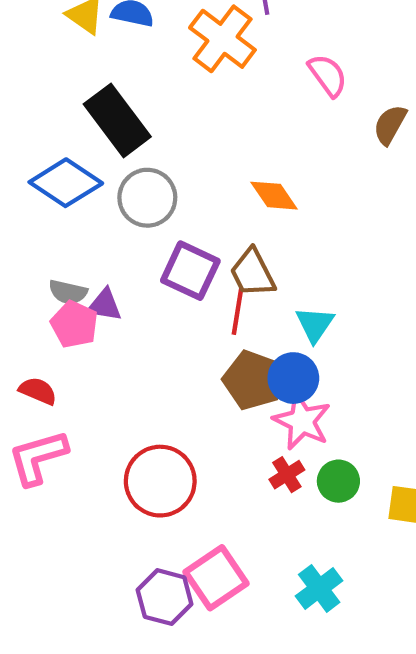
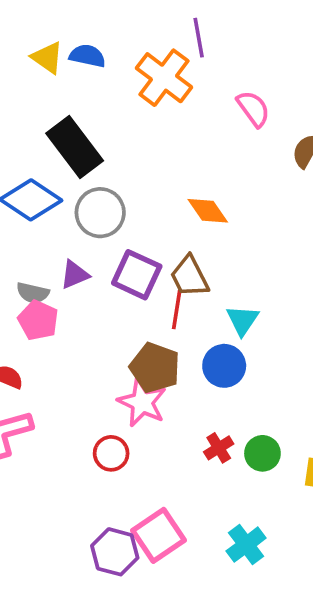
purple triangle: (104, 305) -> (75, 275), moved, turned -32
brown pentagon: (253, 380) -> (155, 368), moved
pink star: (302, 421) -> (142, 402), moved
red circle: (160, 481) -> (111, 453), size x0.6

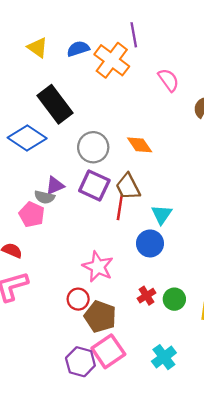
blue semicircle: (87, 56) -> (78, 49), moved, turned -30
gray circle: (100, 213) -> (93, 147), moved
gray semicircle: (33, 293) -> (44, 197), moved
brown pentagon: (155, 368) -> (100, 316), moved

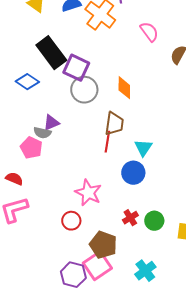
blue diamond: (27, 138) -> (27, 82), size x0.7
orange diamond: (140, 145) -> (124, 88), turned 35
purple square: (94, 185) -> (76, 68), moved
brown trapezoid: (128, 187) -> (114, 124), turned -145
brown pentagon: (100, 316) -> (103, 245), moved

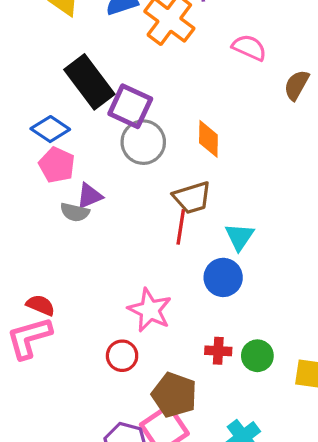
pink semicircle: (149, 32) -> (249, 48), turned -30
brown trapezoid: (114, 124) -> (192, 198), turned 65
pink pentagon: (31, 148) -> (57, 165), moved
red semicircle: (14, 179) -> (41, 305), moved
red cross: (130, 218) -> (218, 351), turned 35

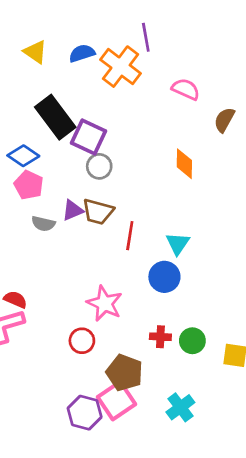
orange diamond: (208, 139) -> (184, 164), moved
gray circle: (143, 142) -> (99, 166), size x0.7
purple triangle: (89, 196) -> (73, 210), moved
brown trapezoid: (192, 198) -> (98, 212), moved, turned 32

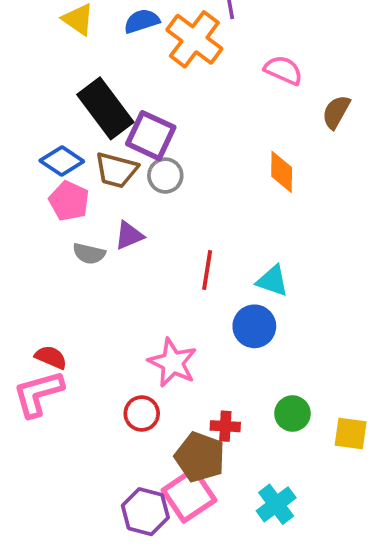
brown trapezoid: (98, 212) -> (116, 170), moved
cyan triangle: (178, 244) -> (272, 281), turned -45
red cross: (160, 337) -> (225, 426), moved

